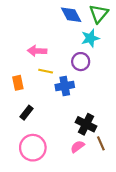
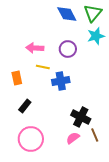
cyan star: (90, 38) -> (96, 36), moved
purple circle: (81, 62) -> (68, 49), moved

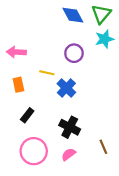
pink arrow: (35, 48) -> (16, 52), moved
blue cross: (61, 81) -> (66, 88), turned -36
black cross: (81, 117) -> (70, 127), moved
pink semicircle: (73, 138) -> (69, 154), moved

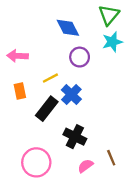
blue diamond: (73, 15) -> (68, 28), moved
yellow line: (47, 73) -> (50, 78), turned -40
black rectangle: (27, 115) -> (47, 109), moved, size x1.5
pink semicircle: (69, 154) -> (85, 166), moved

